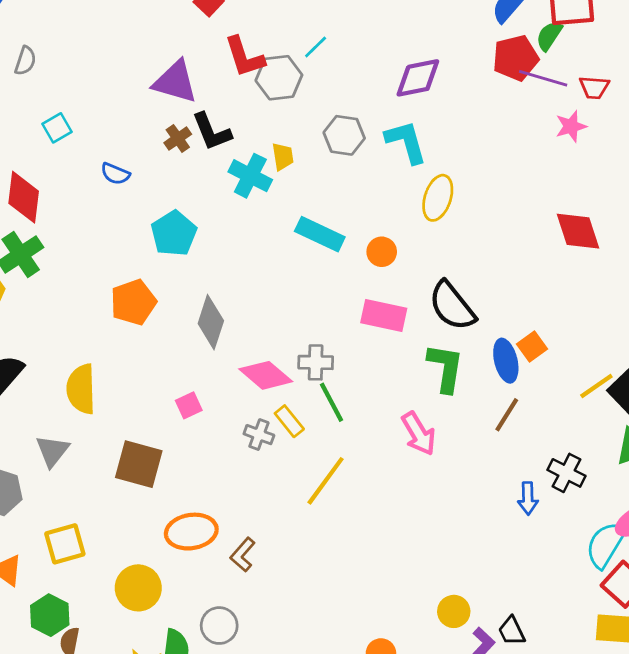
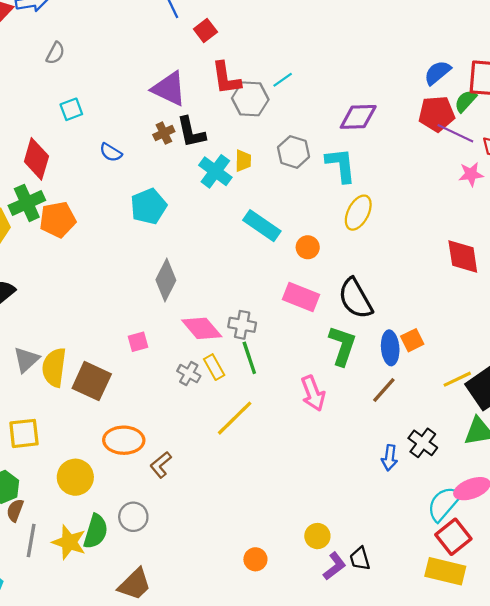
orange pentagon: (133, 302) -> (58, 220), moved
yellow semicircle: (81, 389) -> (54, 367), moved

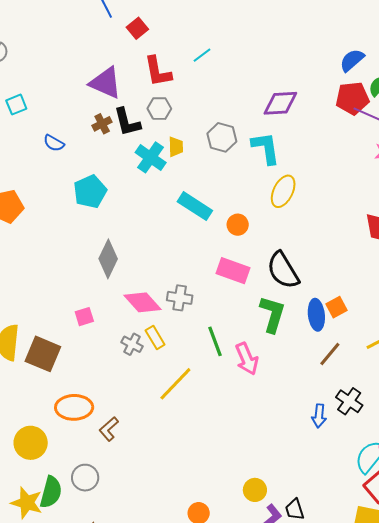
cyan line: (283, 80) -> (202, 55), moved
gray hexagon: (250, 99) -> (159, 109), moved, size x0.7
green line: (249, 358) -> (215, 341), moved
brown line: (384, 390) -> (330, 354), moved

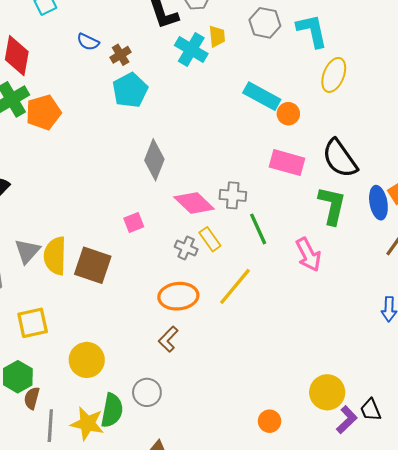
brown cross: (102, 124) -> (121, 55), moved
cyan rectangle: (195, 206) -> (262, 96), moved
green line: (215, 341) -> (258, 229), moved
orange ellipse: (74, 407) -> (178, 296), moved
yellow circle: (255, 490) -> (327, 392), size x1.4

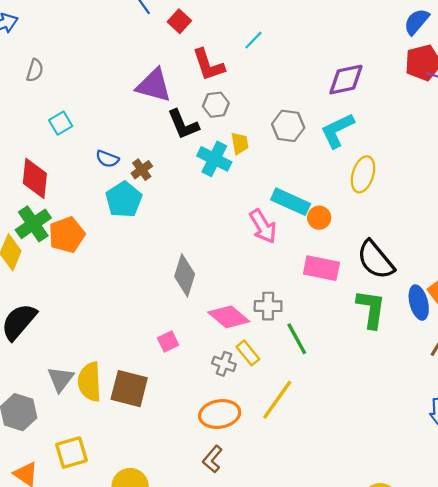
cyan L-shape: (312, 31) -> (337, 130), turned -99
cyan pentagon: (130, 90) -> (124, 200), moved
pink arrow: (308, 255) -> (263, 226), moved

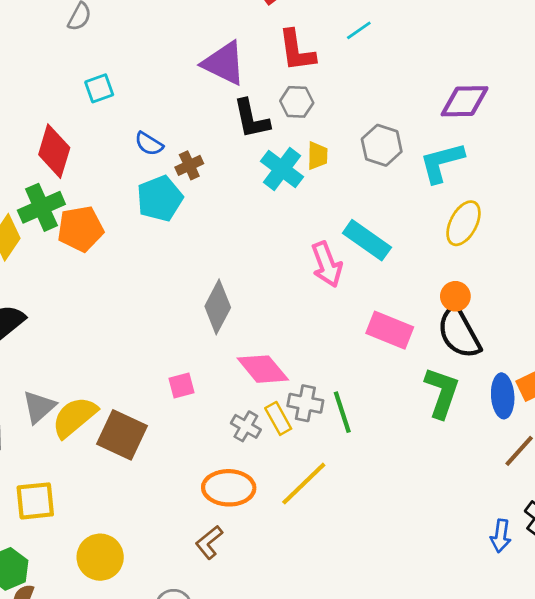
orange circle: (319, 218) -> (455, 296), moved
gray cross: (268, 306) -> (305, 403), moved
yellow semicircle: (90, 382) -> (74, 417), turned 42

